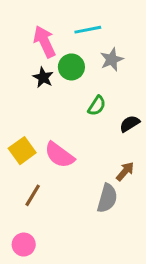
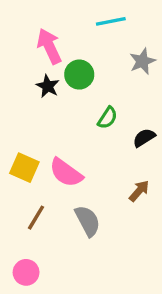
cyan line: (88, 30) -> (111, 21), moved
gray star: (112, 60) -> (142, 61), moved
yellow square: (22, 151) -> (24, 168), turned -30
gray semicircle: (107, 198) -> (88, 221), moved, turned -44

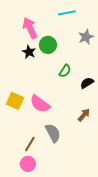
brown line: (36, 218) -> (30, 144), moved
pink circle: (26, 272) -> (28, 164), moved

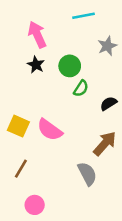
green circle: (48, 45) -> (70, 66), moved
brown arrow: (84, 115) -> (105, 144), size x1.5
gray semicircle: (53, 133) -> (87, 174), moved
brown line: (30, 144) -> (21, 169), moved

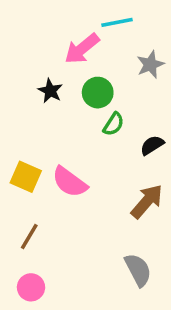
pink arrow: (37, 35) -> (82, 49), moved, turned -104
gray semicircle: (87, 174) -> (138, 270), moved
pink circle: (35, 205) -> (31, 287), moved

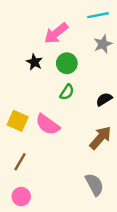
cyan line: (117, 22) -> (98, 15), moved
green semicircle: (113, 124) -> (67, 92), moved

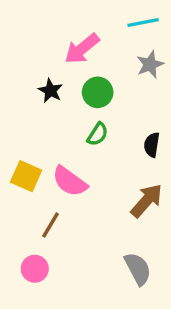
black semicircle: (104, 99) -> (152, 145), turned -49
brown line: (20, 162) -> (50, 225), moved
pink circle: (21, 197) -> (35, 269), moved

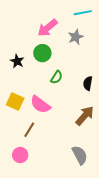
gray star: (150, 64) -> (76, 37), moved
black star: (50, 91) -> (17, 61), moved
green circle: (98, 92) -> (42, 53), moved

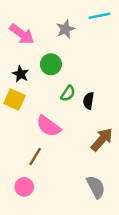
pink arrow: (47, 28) -> (22, 34), moved, turned -105
gray star: (76, 37) -> (65, 29), moved
black semicircle: (88, 83) -> (89, 101), moved
yellow square: (15, 102) -> (15, 100), moved

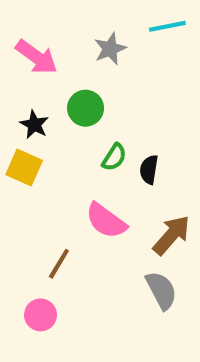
pink semicircle: (49, 126) -> (106, 221), moved
gray semicircle: (96, 187) -> (161, 290), moved

